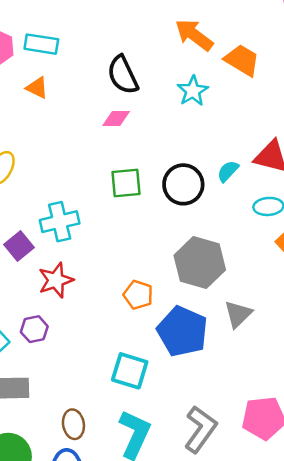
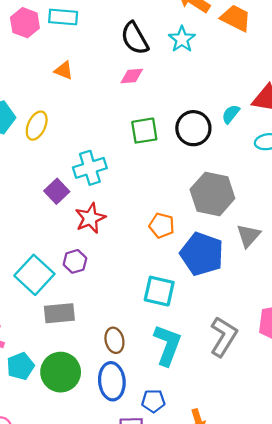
orange triangle: (37, 88) -> (64, 71), moved
cyan star: (193, 91) -> (182, 39), moved

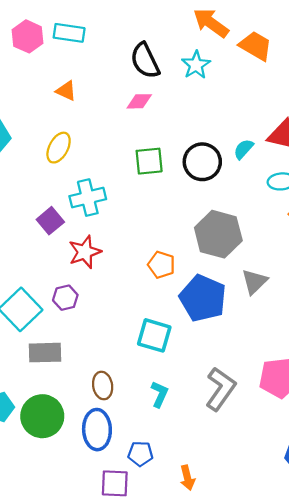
yellow ellipse: (37, 126) -> (59, 148), moved
cyan L-shape: (167, 345) -> (159, 394), size x0.6

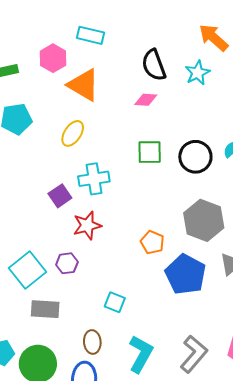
pink hexagon: (28, 36) -> (53, 58), moved
orange triangle: (66, 91) -> (84, 85), size x1.8
cyan square: (154, 335) -> (115, 302), moved, size x0.7
cyan L-shape: (159, 394) -> (141, 354), size x1.6

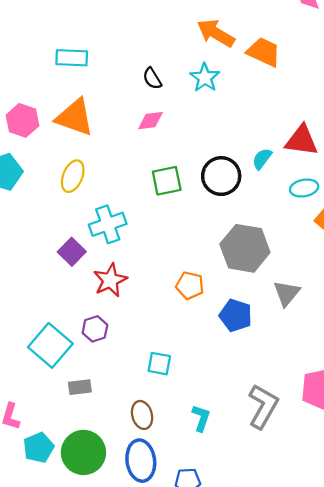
pink hexagon: (53, 58) -> (22, 120), moved
black semicircle: (154, 65) -> (152, 78), size x0.6
blue pentagon: (185, 274) -> (236, 315), size x0.7
gray rectangle: (45, 309) -> (80, 387), size x0.7
cyan L-shape: (141, 354) -> (201, 418), size x0.6

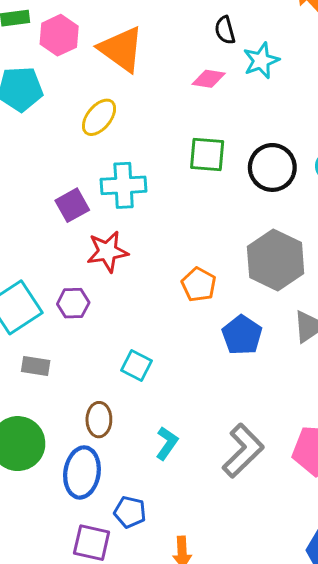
cyan star: (205, 78) -> (261, 61), moved

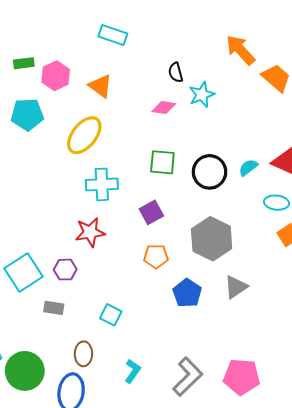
orange triangle: (121, 49) -> (101, 86), size x0.7
yellow ellipse: (99, 117) -> (84, 135), size x1.4
purple square: (72, 205) -> (151, 212), moved
orange pentagon: (199, 285) -> (156, 256), turned -30
gray rectangle: (36, 366) -> (54, 308), moved

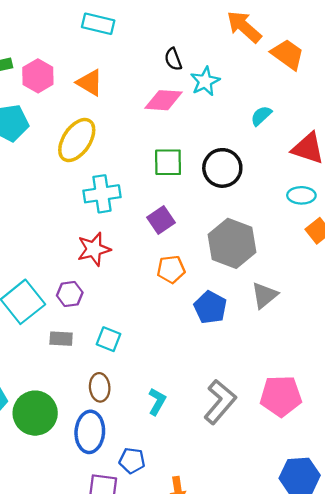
pink diamond: (164, 108) -> (164, 100), size x1.4
cyan semicircle: (248, 167) -> (261, 116), moved
cyan square: (111, 315) -> (109, 339), moved

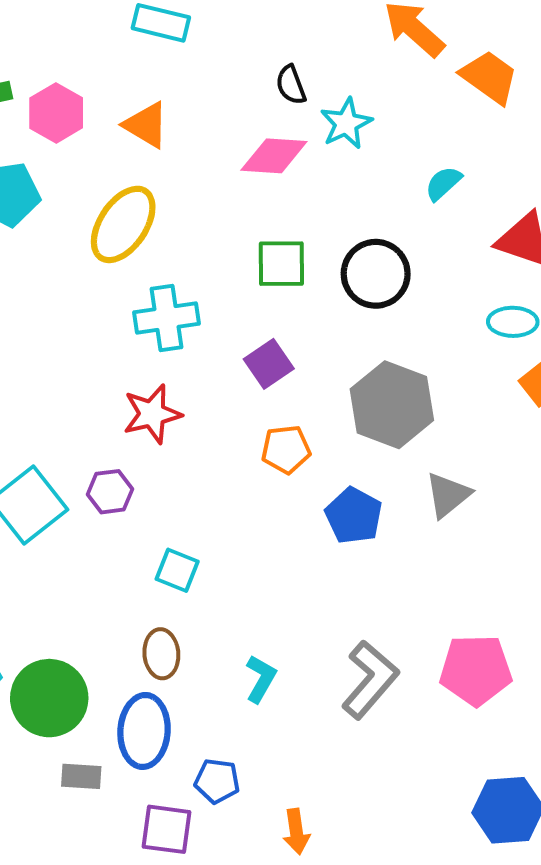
gray rectangle: (61, 339) -> (81, 776), moved

